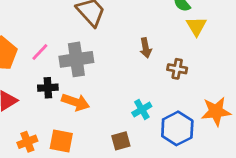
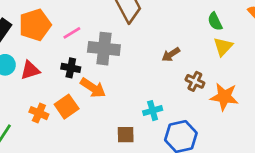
brown arrow: (146, 48) -> (171, 54), turned 54
orange star: (216, 111) -> (224, 97), moved
orange square: (61, 141) -> (67, 107), moved, turned 30
orange cross: (27, 142) -> (39, 113), turned 30

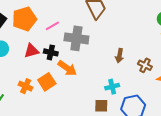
brown arrow: (171, 54) -> (119, 56), moved, turned -48
red triangle: (30, 70) -> (31, 51), moved
brown square: (126, 135) -> (101, 106), moved

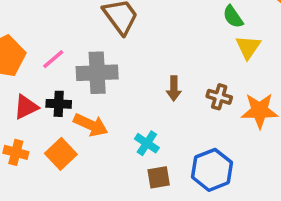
orange cross: (26, 86) -> (16, 152), moved
cyan cross: (112, 87) -> (147, 143), moved, turned -32

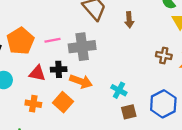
pink line: (53, 59) -> (53, 40), turned 35
brown arrow: (174, 88) -> (129, 20), moved
red triangle: (26, 107) -> (37, 73), turned 42

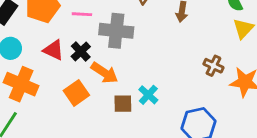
black cross: (59, 69) -> (81, 52), turned 35
orange cross: (33, 104) -> (21, 84), moved, size x1.6
brown square: (129, 112) -> (123, 104), moved

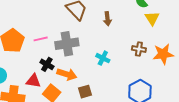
red triangle: (54, 50) -> (33, 81), moved
cyan cross: (148, 95) -> (103, 58), moved

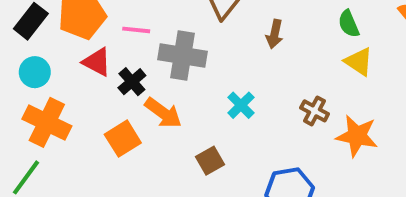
yellow triangle: (152, 18) -> (359, 62), turned -42
red triangle: (33, 81) -> (97, 62), moved
brown square: (85, 92) -> (210, 161), moved, turned -32

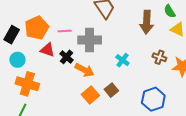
brown arrow: (275, 34) -> (147, 22), moved, size x1.6
orange square: (123, 139) -> (90, 95), moved

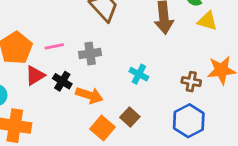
gray cross: (90, 40) -> (90, 54), size x0.7
red triangle: (48, 50) -> (35, 76), turned -42
brown cross: (159, 57) -> (191, 82), moved

